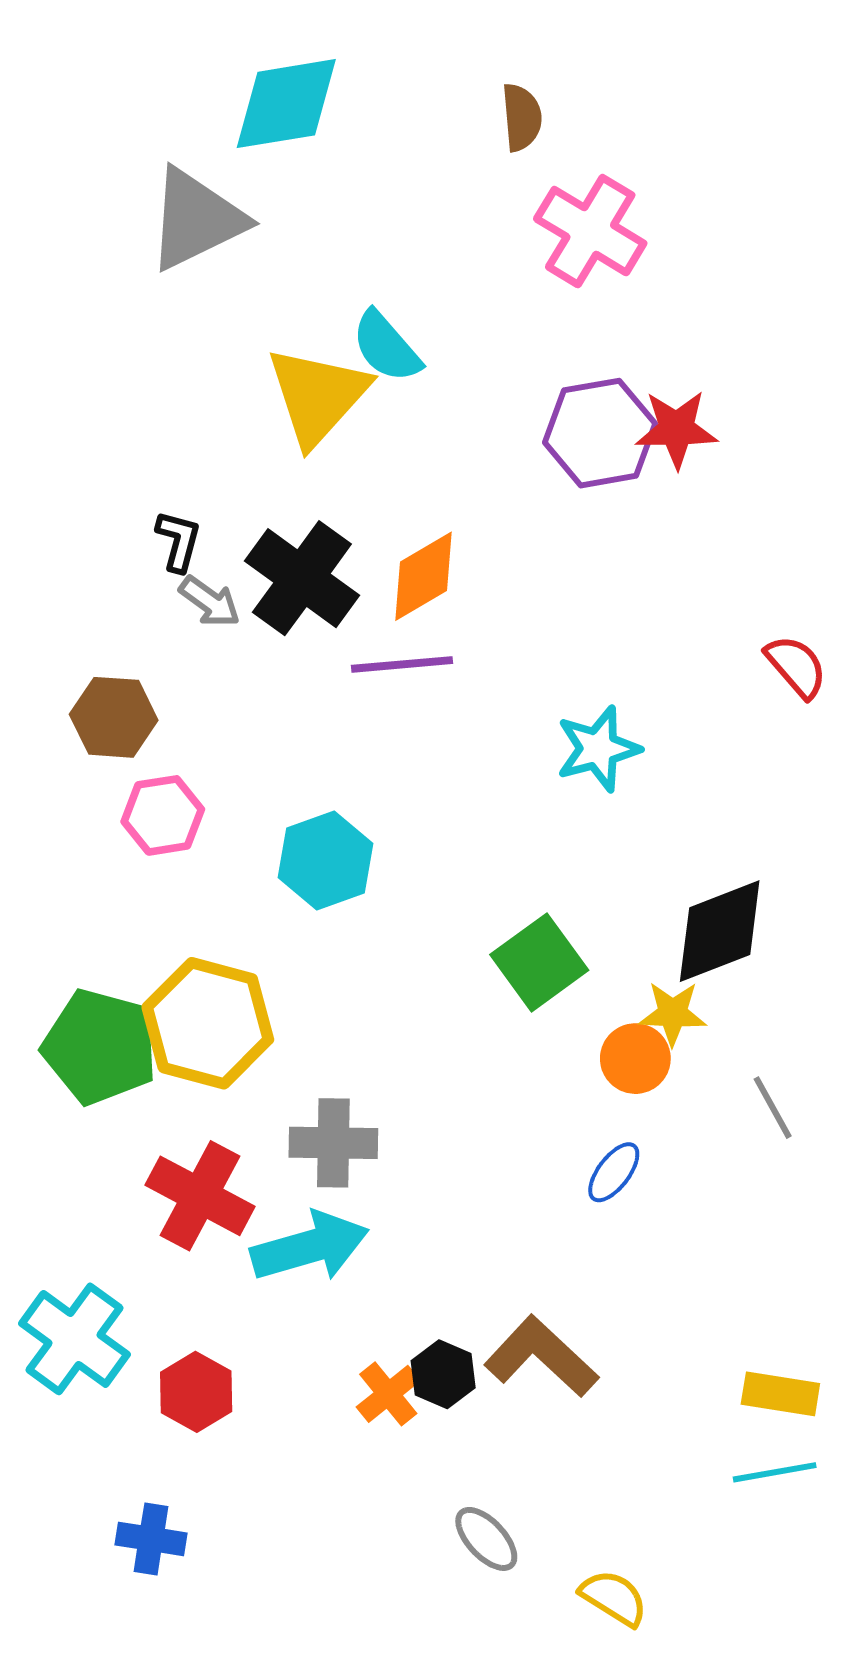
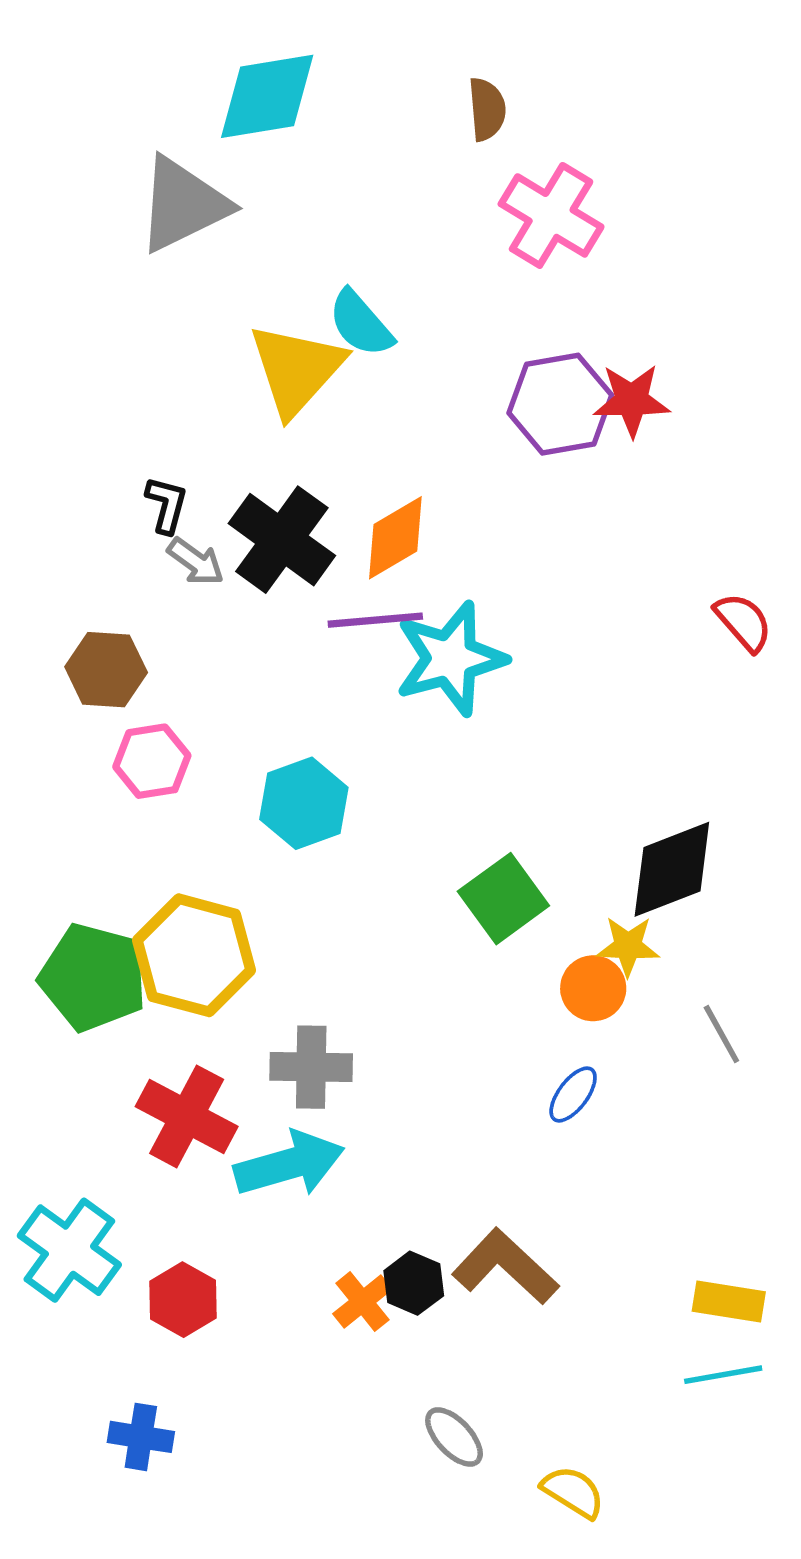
cyan star: (598, 749) -> (450, 659), moved, size x1.4

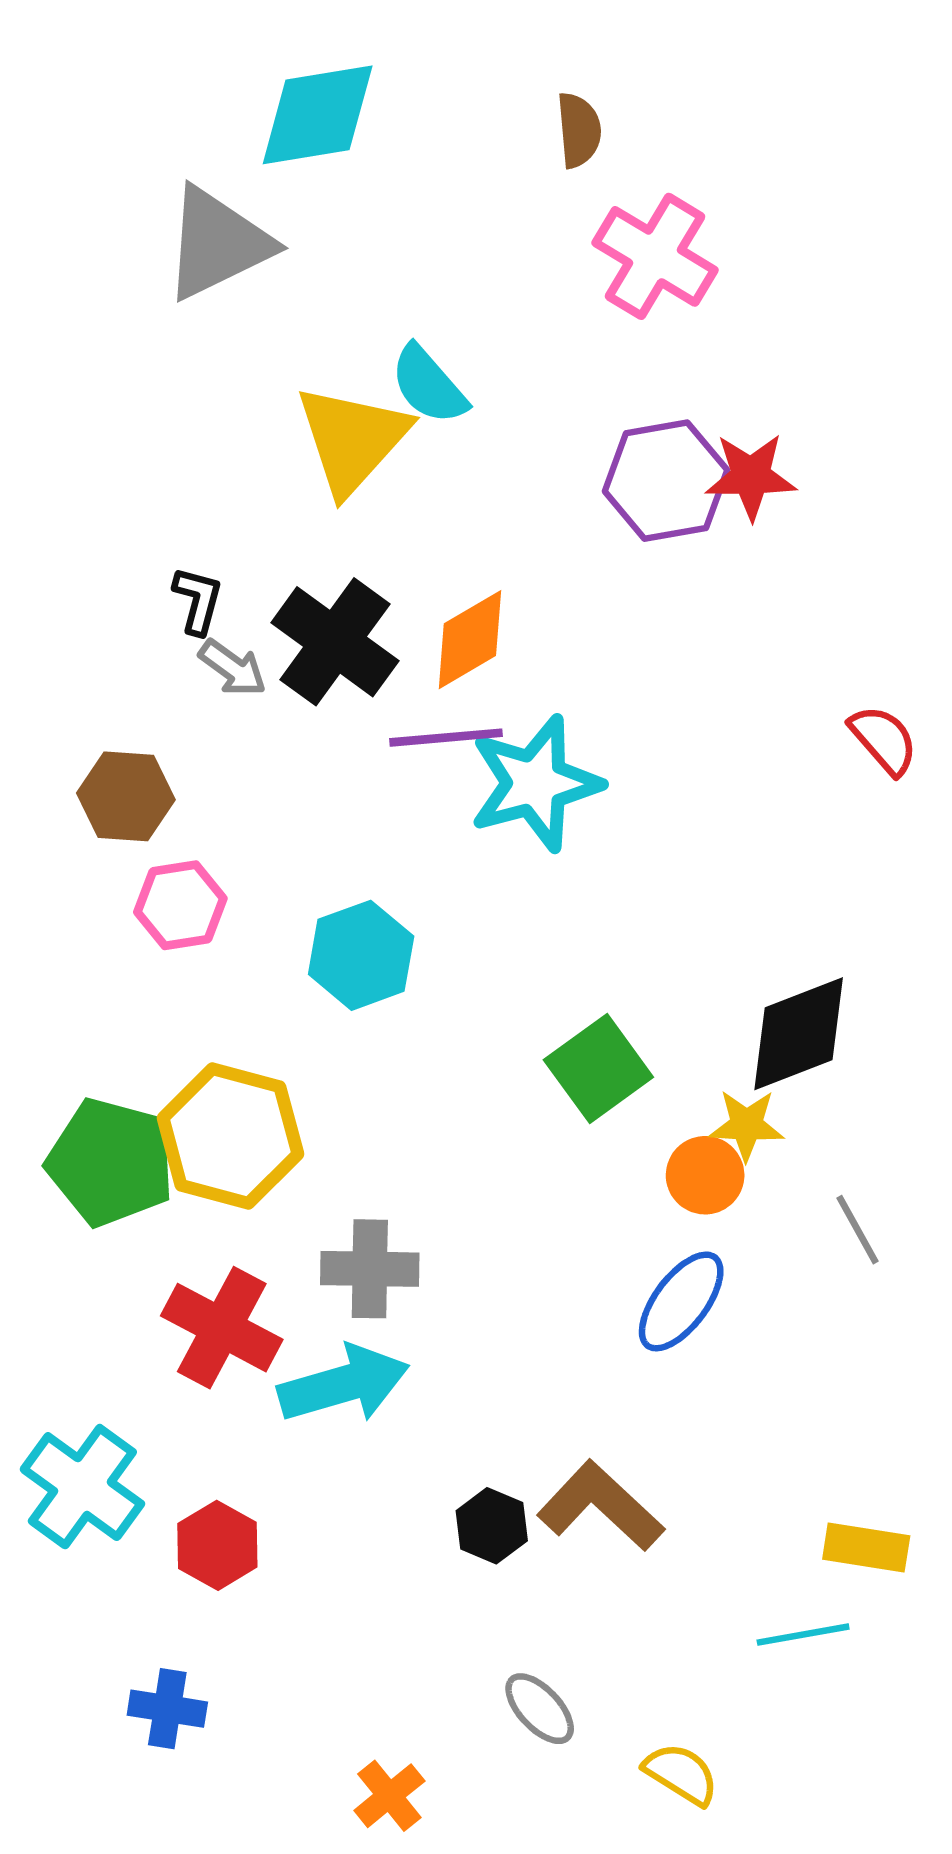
blue ellipse: (573, 1095) -> (681, 1301), size x1.5
orange cross: (362, 1301) -> (389, 1796), moved
cyan line: (723, 1375) -> (803, 1635), moved

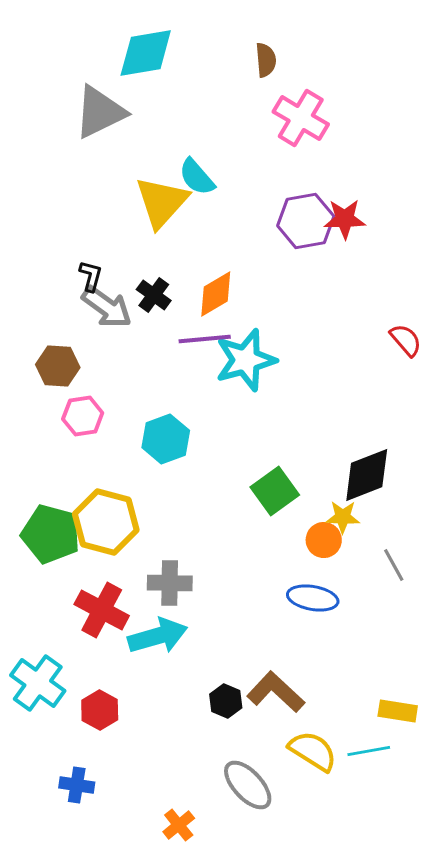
black cross: (335, 642) -> (154, 295), size x0.6
gray arrow: (233, 668) -> (107, 307), size x1.6
blue ellipse: (681, 1301) -> (313, 598), turned 63
gray ellipse: (540, 1709) -> (248, 785), size x1.5
yellow semicircle: (681, 1774) -> (313, 751), moved, size x1.4

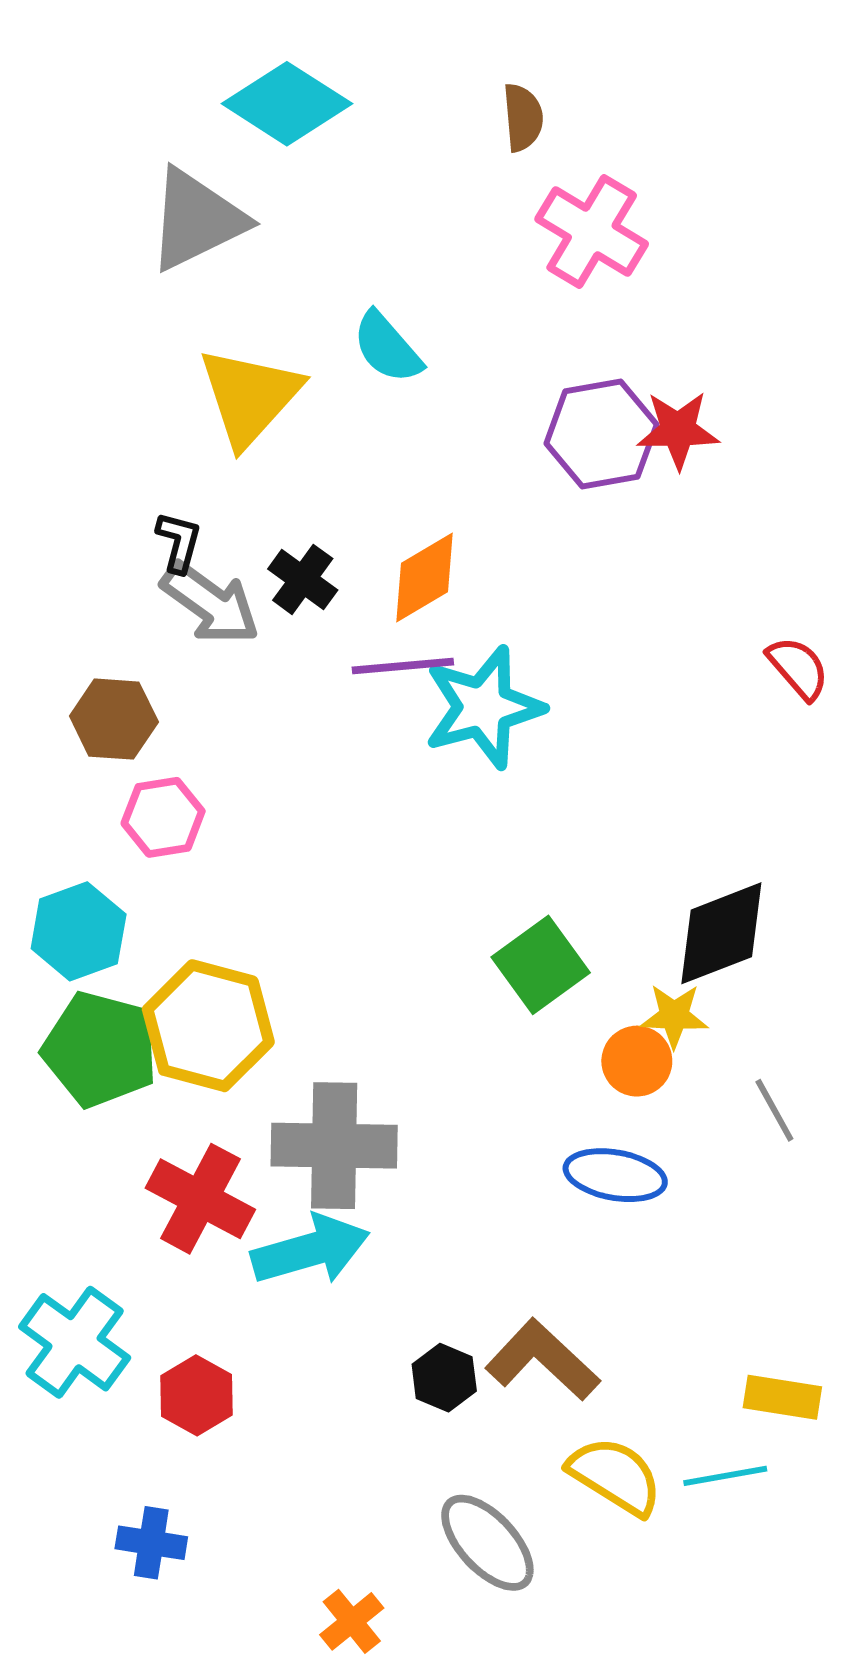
cyan diamond: (146, 53) -> (287, 104), turned 42
yellow triangle: (162, 202) -> (250, 397), moved
cyan hexagon: (166, 439) -> (79, 931), moved
gray cross: (170, 583) -> (334, 1146), size x1.4

